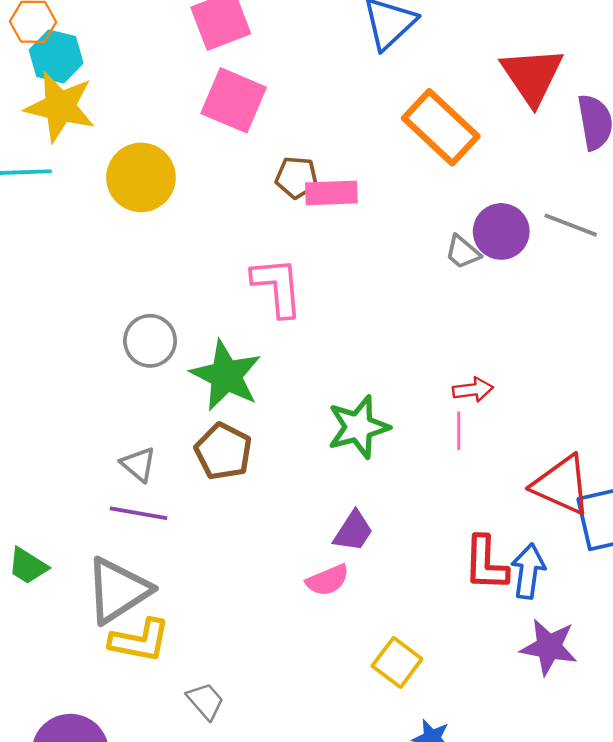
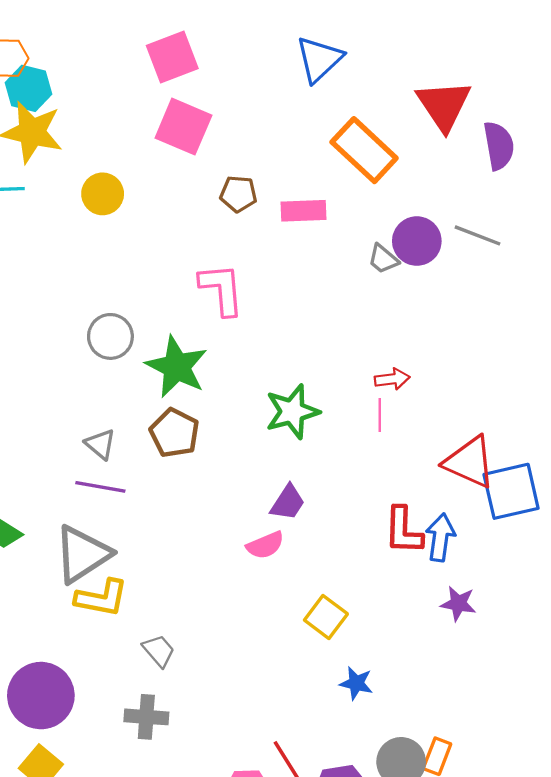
yellow circle: (141, 177) -> (103, 194), size x0.7
pink rectangle: (331, 193) -> (303, 211), moved
purple star: (549, 647) -> (458, 604), size x0.7

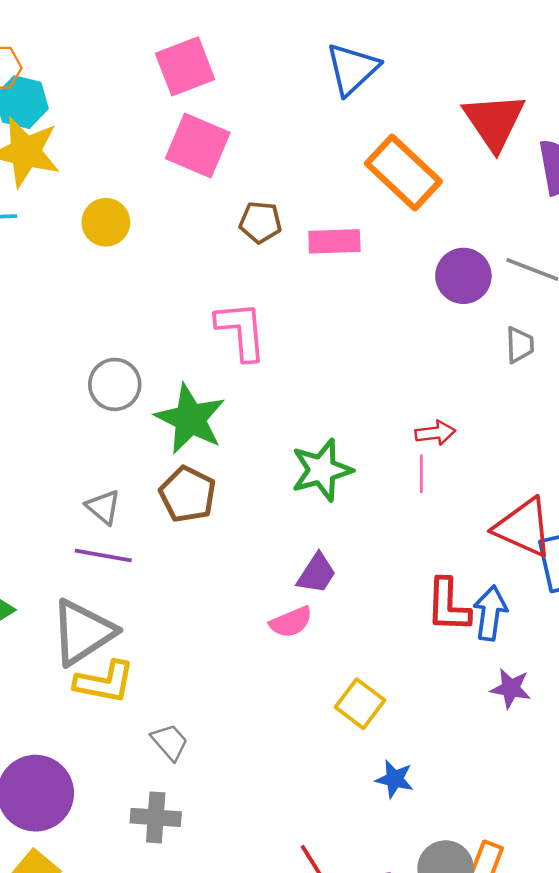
gray trapezoid: (383, 259) -> (520, 345), moved, turned -132

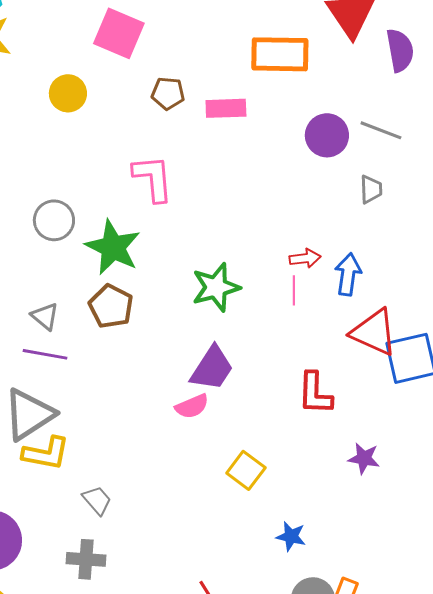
orange rectangle: (403, 172) -> (280, 54), turned -42
yellow circle: (106, 222) -> (68, 93), moved
purple trapezoid: (317, 573) -> (212, 368), size x1.4
blue arrow: (490, 613) -> (348, 274), moved
blue star: (394, 779) -> (291, 536), moved

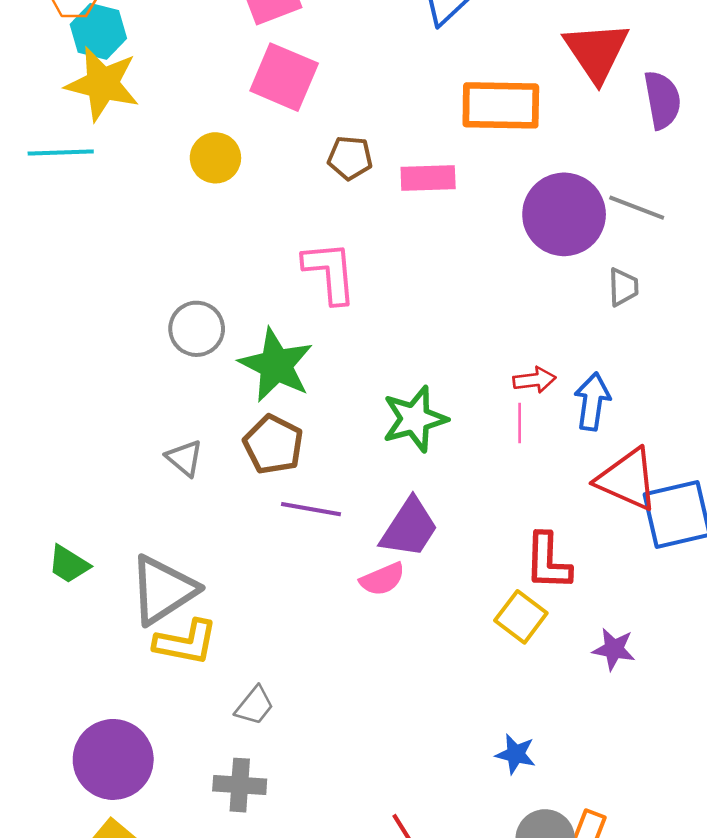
purple circle: (327, 135) -> (564, 214), size x1.4
purple line: (45, 354) -> (311, 509), moved
yellow square: (246, 470) -> (521, 617), moved
gray trapezoid: (97, 500) -> (254, 706), turned 80

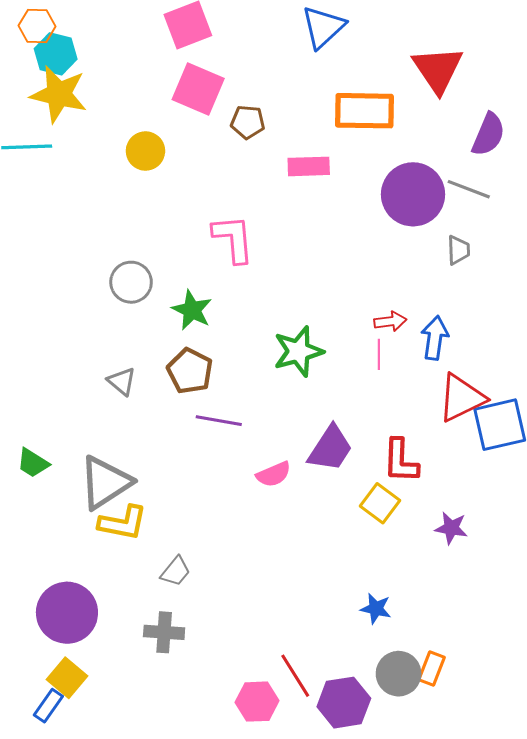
purple semicircle: (662, 100) -> (488, 134), moved, turned 33
brown pentagon: (350, 158) -> (248, 122), moved
green star: (276, 365) -> (192, 310), size x0.7
red triangle: (627, 480) -> (462, 398), turned -50
purple trapezoid: (409, 528) -> (330, 448), moved

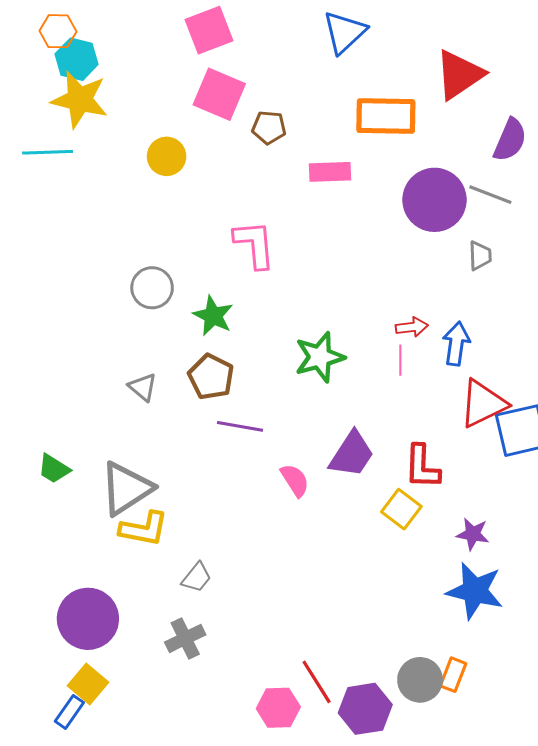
red triangle: (438, 69) -> (459, 75), turned 30
pink semicircle: (274, 474) -> (295, 480), turned -100
blue star: (376, 609) -> (475, 591), moved, size x1.8
gray cross: (164, 632) -> (185, 638), turned -30

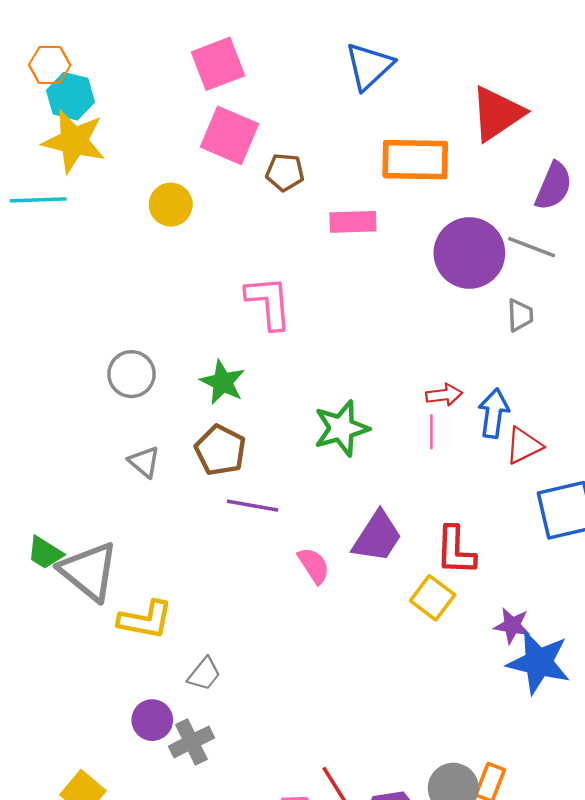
gray circle: (152, 288) -> (132, 374), moved
red triangle: (483, 404) -> (524, 446), moved, size x0.7
gray triangle: (126, 488) -> (89, 571), moved, turned -48
blue star: (475, 591) -> (539, 662), moved
purple circle: (88, 619) -> (152, 720), moved, size x0.6

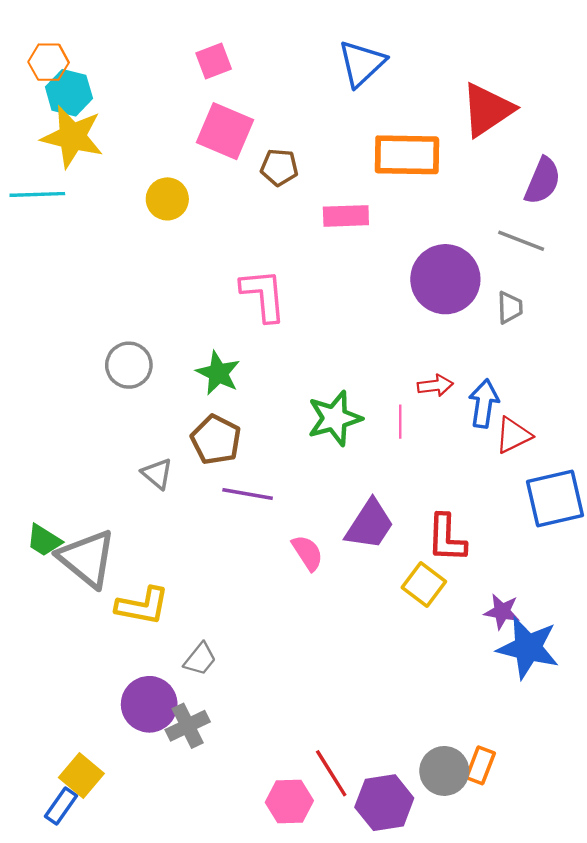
pink square: (218, 64) -> (214, 61), size x0.7
purple circle: (469, 253) -> (445, 279), moved
pink line: (431, 432) -> (400, 422), moved
gray triangle: (144, 462) -> (157, 474), moved
purple circle: (152, 720) -> (149, 704), size x1.4

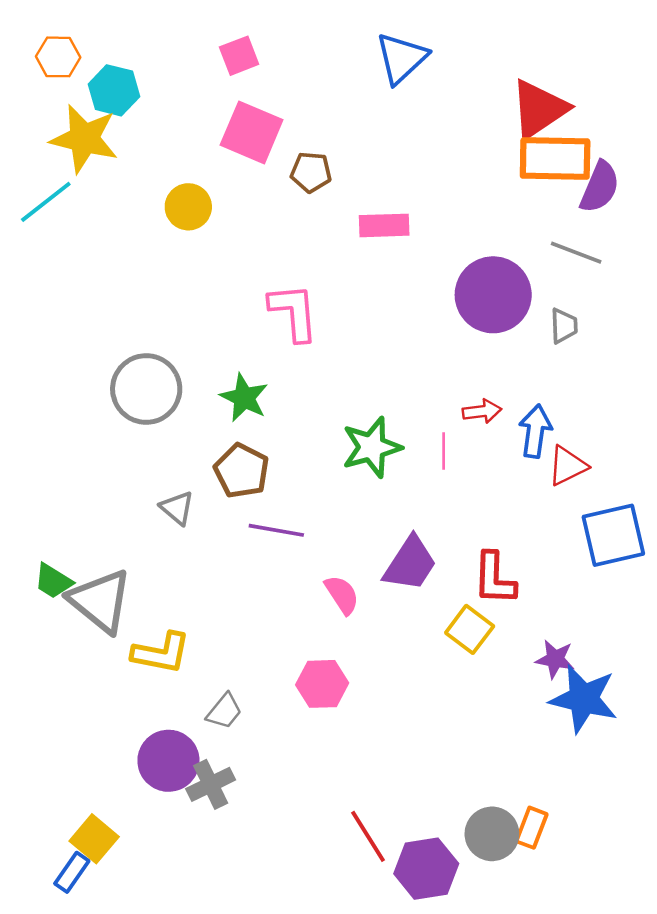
cyan hexagon: (69, 93) -> (114, 90), moved
orange rectangle: (407, 155) -> (555, 159), moved
cyan line: (37, 194) -> (46, 202), turned -36
gray circle: (129, 365) -> (146, 389), size x1.4
pink hexagon: (289, 801) -> (322, 684), moved

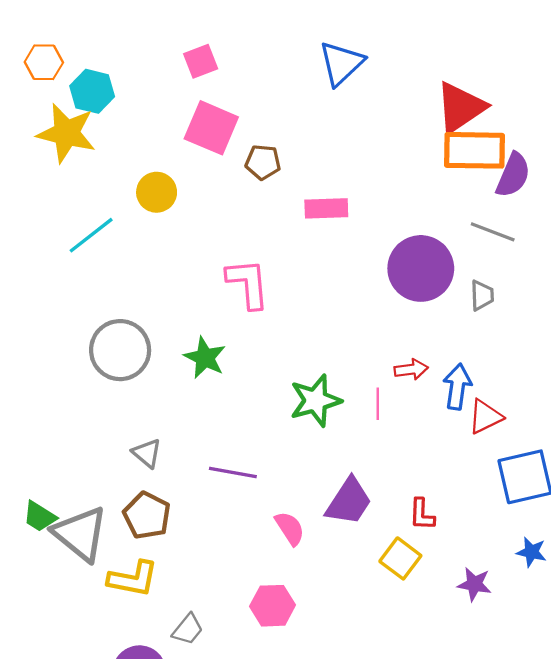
cyan line: (46, 202) -> (91, 235), moved
brown pentagon: (242, 471) -> (147, 515), moved
red L-shape: (494, 579) -> (422, 514), size x0.7
blue star: (584, 699) -> (531, 552), moved, size x0.5

